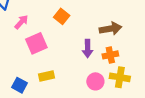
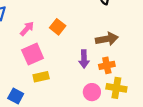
pink arrow: (21, 22) -> (27, 29), moved
yellow rectangle: (47, 76) -> (41, 77), moved

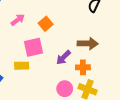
pink square: (33, 54) -> (34, 47), moved
purple arrow: (84, 59) -> (63, 57), turned 35

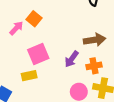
orange square: (46, 24) -> (34, 19), moved

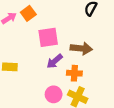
pink square: (38, 54) -> (48, 37), moved

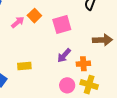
pink square: (48, 37) -> (62, 25), moved
brown arrow: (81, 48) -> (102, 40), moved

